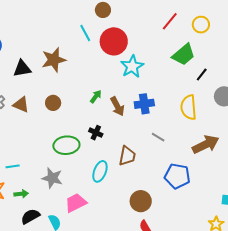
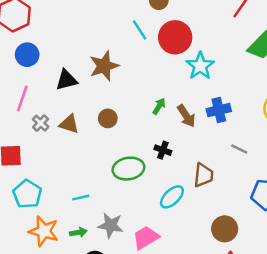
cyan line: (13, 166) -> (81, 198), moved
cyan ellipse: (100, 171) -> (172, 197), turned 30
gray star: (52, 178) -> (111, 225), moved

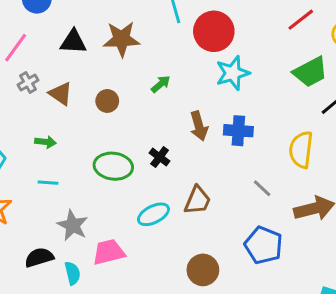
green arrow: (159, 106) -> (161, 84), moved
gray line: (239, 149) -> (262, 188), moved
green arrow: (78, 232) -> (45, 142), moved

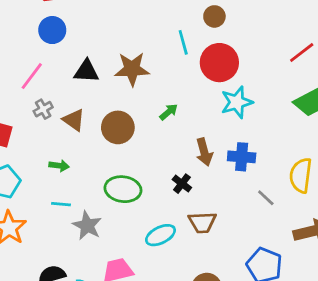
brown circle: (107, 101) -> (118, 127), size x1.5
black cross: (160, 157) -> (182, 184), moved
gray line: (262, 188) -> (266, 198), moved
brown trapezoid: (197, 200) -> (202, 222), turned 64
gray star: (73, 225) -> (87, 226), moved

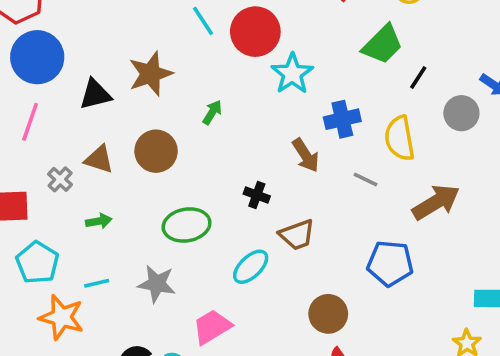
blue circle: (52, 30) -> (37, 57), size x1.5
gray cross: (43, 109) -> (60, 179), moved
brown arrow: (204, 152) -> (306, 155), moved
blue cross: (242, 157) -> (342, 119), moved
cyan line: (61, 204) -> (97, 283), moved

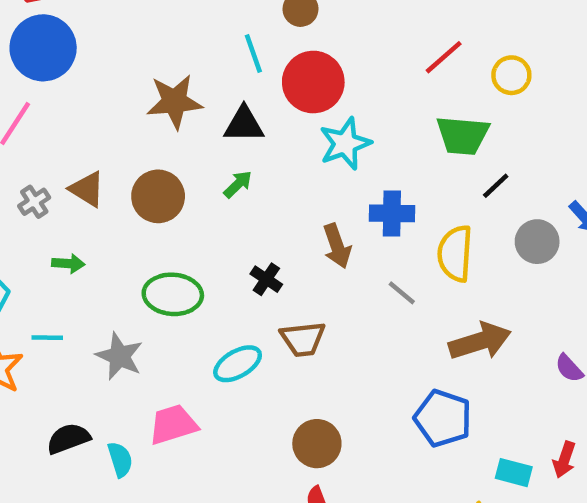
green trapezoid: (383, 44) -> (463, 135), turned 36
black triangle: (95, 94) -> (244, 124), moved
green arrow: (212, 112) -> (238, 184), moved
blue pentagon: (390, 263) -> (443, 418), moved

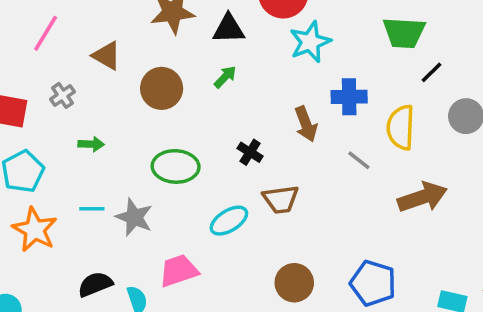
brown triangle: (87, 189) -> (107, 56), moved
cyan line: (47, 338) -> (92, 209), moved
blue pentagon: (443, 418) -> (373, 283), moved

